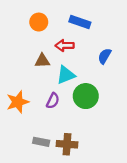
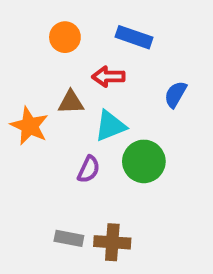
orange star: (18, 102) -> (29, 126), moved, turned -30

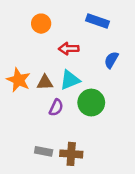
blue rectangle: (134, 37) -> (98, 21), moved
brown triangle: (71, 102) -> (45, 82), moved

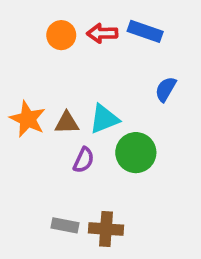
red arrow: (69, 49) -> (102, 33), moved

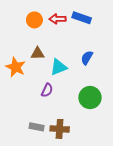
blue semicircle: (166, 89) -> (87, 58), moved
brown triangle: (67, 123) -> (38, 53), moved
green circle: (136, 153) -> (90, 98), moved

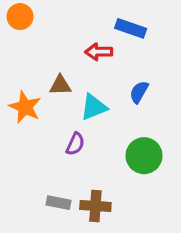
red arrow: (57, 19) -> (99, 52), moved
orange circle: (34, 20) -> (20, 17), moved

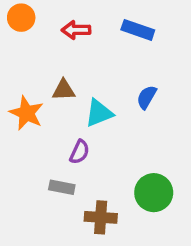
red arrow: (99, 52) -> (76, 30), moved
green circle: (144, 156) -> (154, 193), moved
gray rectangle: (59, 203) -> (62, 187), moved

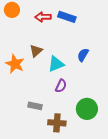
blue rectangle: (138, 30) -> (67, 17), moved
brown triangle: (64, 90) -> (36, 51), turned -40
purple semicircle: (79, 152) -> (61, 86), moved

